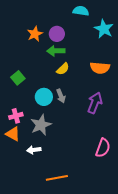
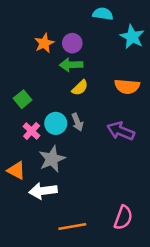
purple arrow: (95, 103) -> (121, 131), turned -90
pink cross: (16, 116) -> (32, 131), moved, turned -32
pink semicircle: (103, 148) -> (123, 218), moved
white arrow: (34, 150) -> (43, 191), size x1.5

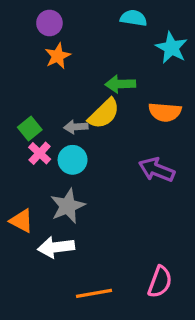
purple circle: (72, 43) -> (49, 23), moved
green arrow: (71, 65) -> (120, 84), moved
yellow semicircle: (80, 88) -> (104, 114), size x1.5
gray arrow: (77, 122) -> (76, 127), moved, turned 108
pink cross: (32, 131) -> (40, 153), moved

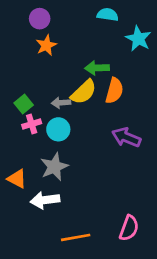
orange semicircle: (165, 112) -> (114, 91), moved, turned -80
pink cross: (40, 153) -> (32, 124), turned 30

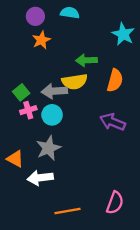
cyan semicircle: (108, 15) -> (70, 13), moved
orange semicircle: (114, 91) -> (115, 80), moved
yellow semicircle: (84, 92) -> (75, 82), turned 35
gray arrow: (61, 103) -> (54, 91), size x1.5

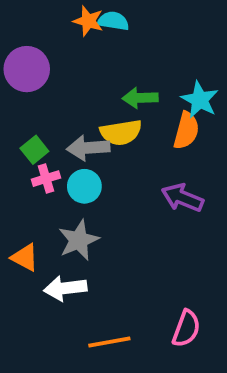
purple circle: (35, 16) -> (27, 69), moved, size x1.5
cyan star: (123, 34) -> (200, 100), moved
orange star: (41, 40) -> (88, 21), moved, turned -30

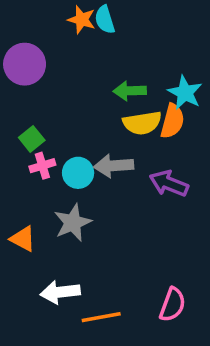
cyan semicircle: (113, 21) -> (105, 20), turned -116
yellow semicircle: (121, 132) -> (142, 123), moved
gray arrow: (88, 148) -> (114, 166), moved
white arrow: (65, 288) -> (60, 292), moved

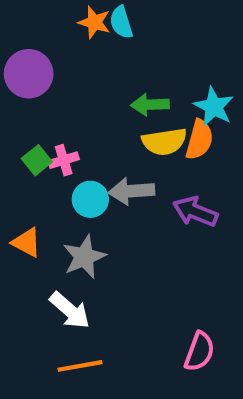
pink cross: (42, 166) -> (64, 160), moved
orange triangle: (23, 239) -> (27, 242), moved
white arrow: (60, 292) -> (70, 310), moved, turned -132
orange line: (101, 317) -> (80, 366), moved

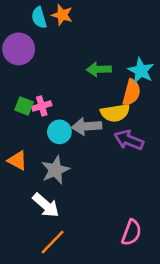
cyan semicircle: (121, 22) -> (39, 18), moved
yellow semicircle: (164, 142) -> (115, 113), moved
green square: (37, 160) -> (24, 106), turned -30
orange line: (80, 366) -> (53, 242), turned -36

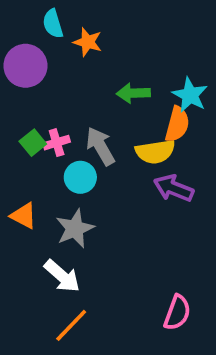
orange star: (62, 15) -> (88, 42), moved
green square: (24, 106) -> (33, 143), turned 30
gray arrow: (87, 126) -> (100, 146), moved, turned 64

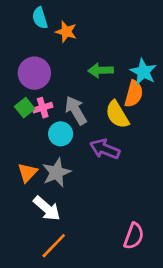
purple circle: (25, 66) -> (34, 73), moved
yellow semicircle: (155, 152) -> (117, 115), turned 68
purple arrow: (174, 188) -> (105, 149), moved
orange triangle: (24, 216) -> (27, 173), moved, turned 45

